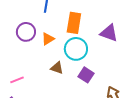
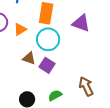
purple square: (86, 75) -> (47, 65), moved

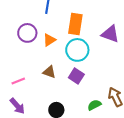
brown triangle: (29, 58) -> (49, 72), moved
green semicircle: (55, 95) -> (94, 105), moved

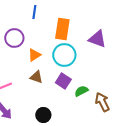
orange triangle: (49, 40) -> (34, 55), moved
green semicircle: (94, 105) -> (81, 91), moved

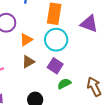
brown triangle: (36, 77) -> (28, 62), turned -48
green semicircle: (81, 91) -> (64, 84), moved

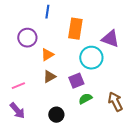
cyan circle: (56, 40) -> (91, 58), moved
purple square: (55, 66) -> (76, 81), turned 35

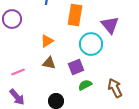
purple circle: (27, 38) -> (12, 19), moved
purple triangle: (110, 39) -> (110, 25), turned 30
brown triangle: (49, 77) -> (49, 63), turned 40

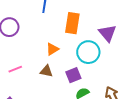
orange triangle: (47, 41) -> (52, 49), moved
pink line: (18, 72) -> (15, 69), moved

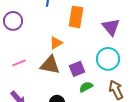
cyan circle: (88, 52) -> (108, 59), moved
brown triangle: (46, 71) -> (50, 65), size x1.5

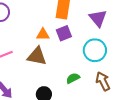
orange triangle: (56, 43) -> (43, 34), turned 32
purple square: (77, 69) -> (64, 33), moved

